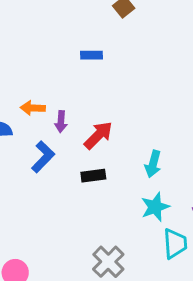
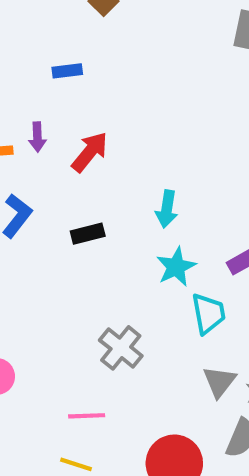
purple arrow: (61, 122) -> (37, 137), moved
red arrow: (98, 135) -> (90, 152), moved

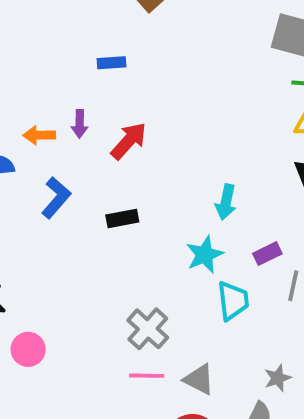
cyan arrow: (167, 209) -> (226, 202), moved
gray triangle: (219, 382) -> (199, 379), moved, turned -44
pink line: (87, 416) -> (147, 376), moved

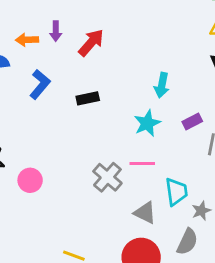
cyan trapezoid: (233, 301) -> (176, 192), moved
pink circle: (28, 349) -> (30, 180), moved
pink line: (147, 376) -> (142, 163), moved

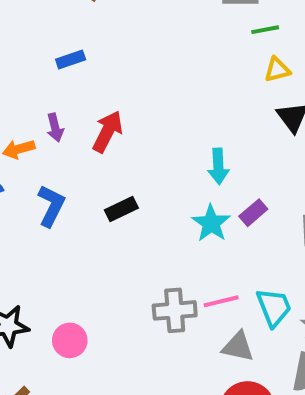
purple rectangle: (192, 122) -> (253, 213), moved
pink line: (142, 163) -> (221, 301), moved
gray cross: (107, 177) -> (175, 310), turned -32

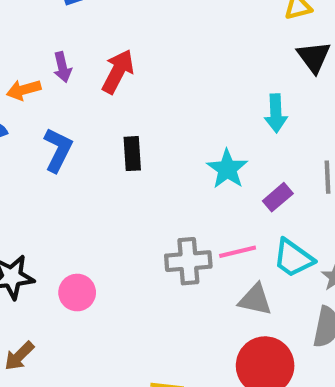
cyan arrow: (218, 166) -> (276, 113), moved
black rectangle: (121, 209) -> (132, 154), turned -68
purple rectangle: (253, 213) -> (278, 197), moved
cyan trapezoid: (274, 307) -> (293, 258), turned 147

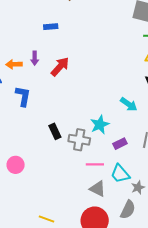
cyan arrow: (276, 113) -> (129, 104), turned -66
blue L-shape: (58, 150) -> (23, 96), turned -30
black rectangle: (132, 154) -> (55, 131), moved, turned -35
gray cross: (188, 261) -> (79, 140), moved

